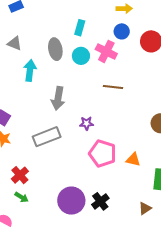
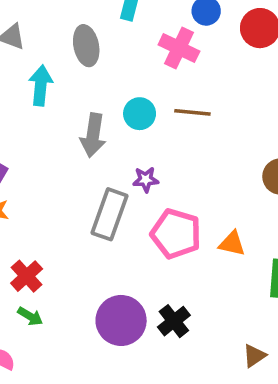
cyan circle: (81, 56) -> (140, 114), moved
gray rectangle: (47, 137) -> (109, 214), moved, turned -48
brown triangle: (145, 208) -> (254, 356), moved

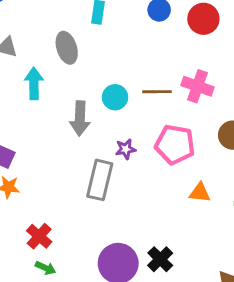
pink cross: (179, 48) -> (197, 86), moved
pink pentagon: (176, 234) -> (175, 145), moved

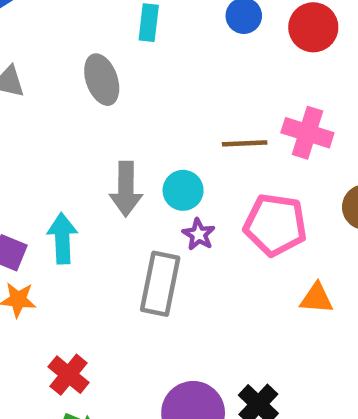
cyan arrow: (34, 83) -> (62, 238), moved
cyan circle: (115, 97) -> (183, 190), moved
purple star: (126, 149) -> (199, 234), turned -30

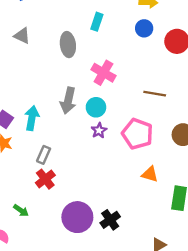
pink cross: (307, 133) -> (103, 73), moved
brown line: (245, 143) -> (155, 94), moved
gray rectangle: (160, 284) -> (44, 155), moved, size x0.6
red cross: (69, 375) -> (45, 179), moved

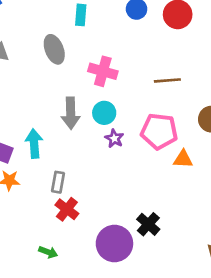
orange triangle: (150, 174) -> (183, 159), moved
black cross: (110, 220) -> (148, 224), moved

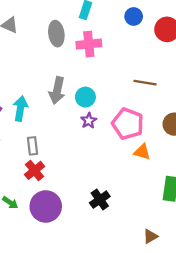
pink cross: (103, 71) -> (89, 44), moved, turned -35
gray rectangle: (58, 182) -> (33, 146), turned -30
purple circle: (114, 244) -> (46, 206), moved

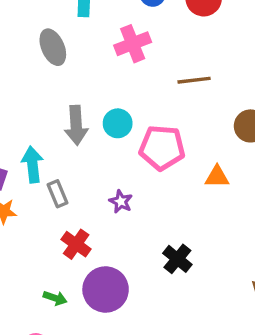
pink cross: (89, 44) -> (133, 44), moved
purple star: (89, 121) -> (121, 201), moved
pink pentagon: (128, 124) -> (162, 148), moved
gray rectangle: (33, 146) -> (58, 194), moved

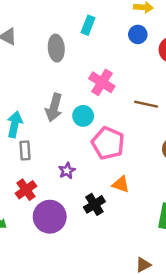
pink cross: (133, 44) -> (102, 82), moved, turned 35
orange triangle: (217, 177) -> (121, 184), moved
black cross: (177, 259) -> (94, 204), moved
purple circle: (106, 289) -> (50, 217), moved

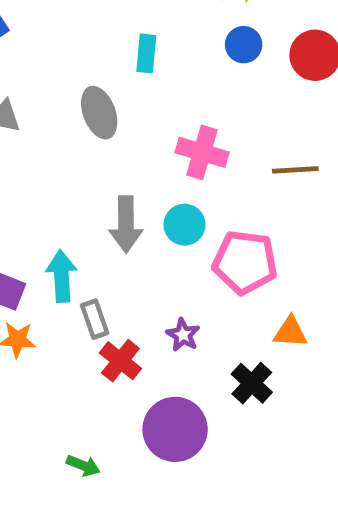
red cross: (26, 190) -> (120, 361), moved

